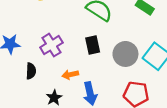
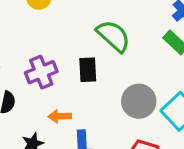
black rectangle: (93, 45) -> (88, 70), moved

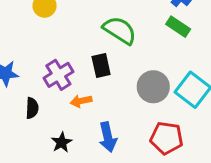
orange arrow: (60, 116) -> (81, 101), moved

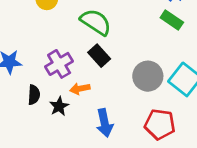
green semicircle: (120, 30) -> (96, 22), moved
black rectangle: (101, 66) -> (99, 56), turned -30
black star: (62, 142) -> (59, 106), moved

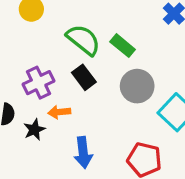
green rectangle: (172, 20) -> (123, 46), moved
gray circle: (148, 76) -> (137, 86), moved

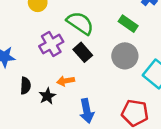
green rectangle: (123, 46) -> (128, 24), moved
purple cross: (39, 83) -> (51, 44), moved

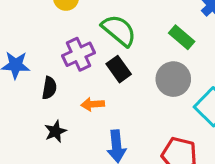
black semicircle: (25, 86) -> (49, 88), moved
black star: (47, 96) -> (55, 131), moved

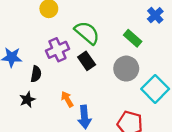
orange arrow: (93, 104) -> (67, 99), moved, turned 63
black star: (55, 131) -> (27, 100), moved

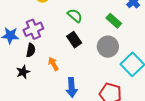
green semicircle: (87, 33) -> (75, 16), size x0.7
purple cross: (57, 50) -> (33, 29), moved
orange arrow: (67, 99) -> (53, 64), moved

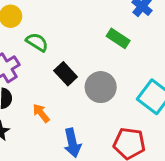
green semicircle: (75, 16) -> (37, 42), moved
gray circle: (108, 47) -> (101, 87), moved

